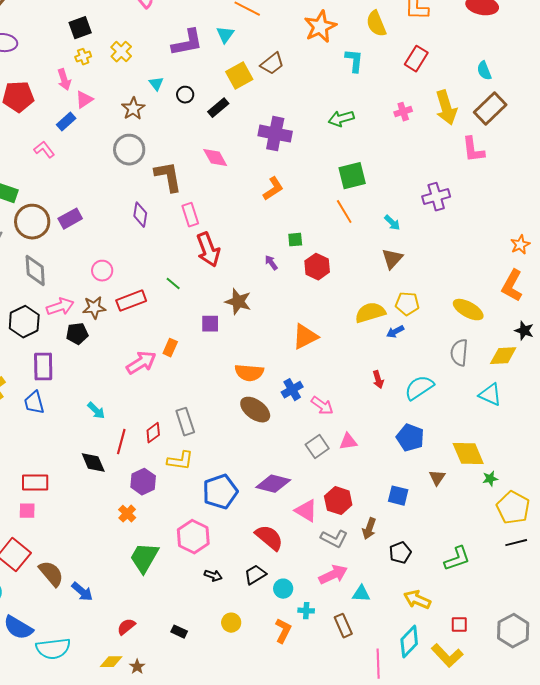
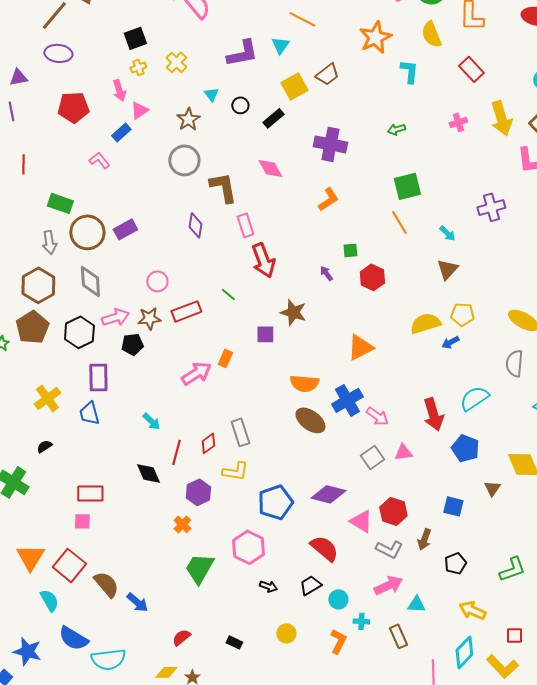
red rectangle: (416, 59) -> (471, 69), turned -75
green arrow: (341, 119) -> (396, 129), size x0.7
red arrow: (378, 380) -> (433, 414), moved, size x1.8
blue cross: (292, 390) -> (347, 400), size x1.4

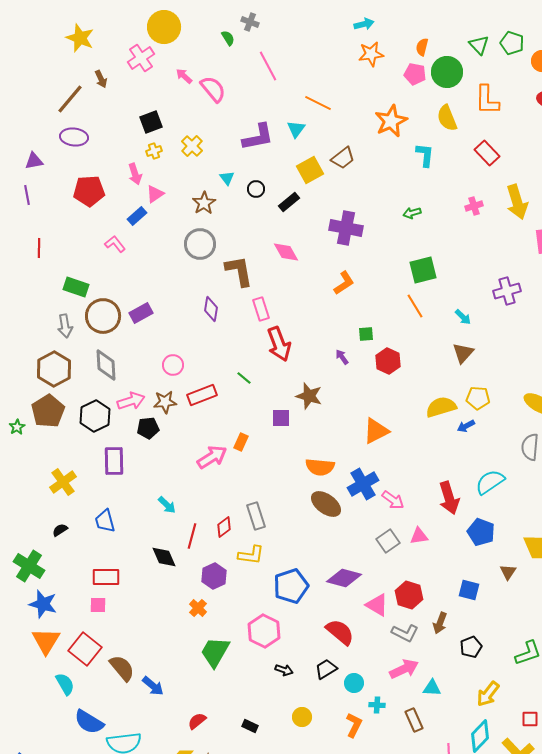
blue trapezoid: (89, 413) -> (105, 521), moved
yellow arrow: (472, 610) -> (488, 694), turned -76
blue star: (27, 651) -> (43, 604), moved

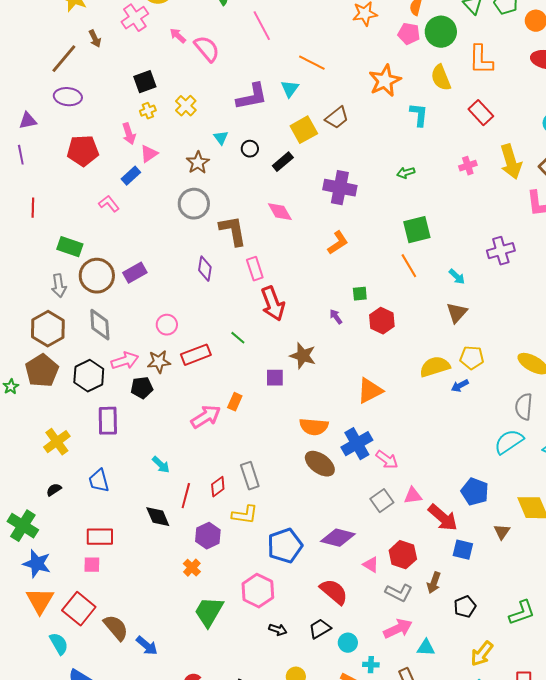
cyan semicircle: (490, 482) -> (509, 442), moved
red arrow: (449, 498) -> (443, 518), moved, turned -32
pink triangle: (377, 605) -> (371, 565), size x0.7

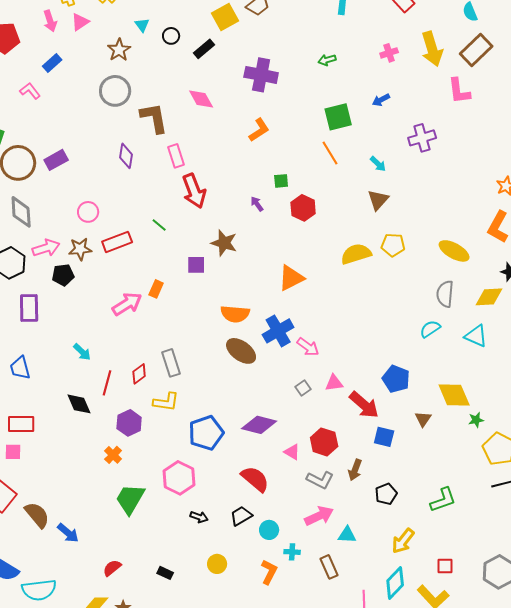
pink triangle: (149, 154) -> (80, 22), moved
blue arrow: (460, 386) -> (381, 100), moved
cyan semicircle: (509, 442) -> (430, 329), size x0.7
gray square: (382, 501) -> (303, 388), size x0.7

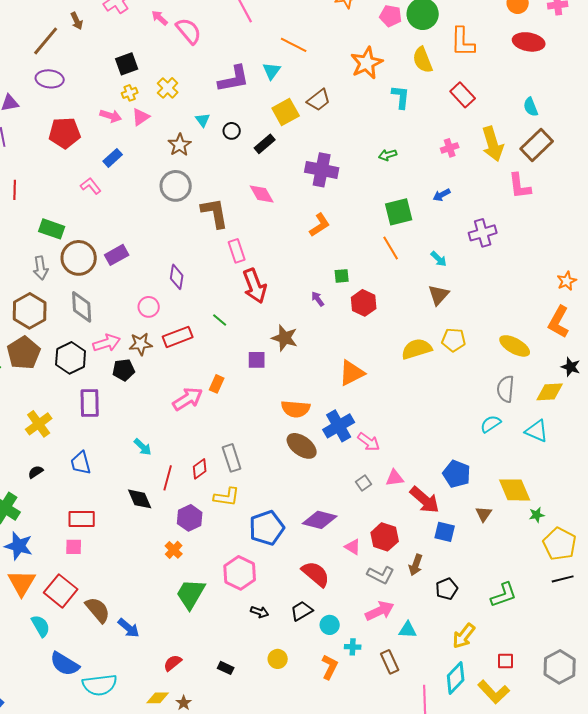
pink arrow: (50, 21) -> (111, 116), turned -55
purple diamond: (126, 156) -> (177, 277), moved

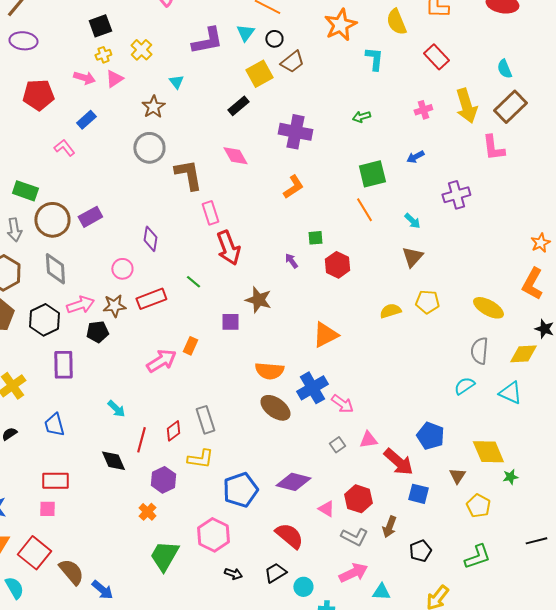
black circle: (232, 131) -> (274, 39), moved
yellow semicircle: (417, 349) -> (390, 311), size x0.7
yellow pentagon: (560, 544) -> (478, 506), moved, size x0.7

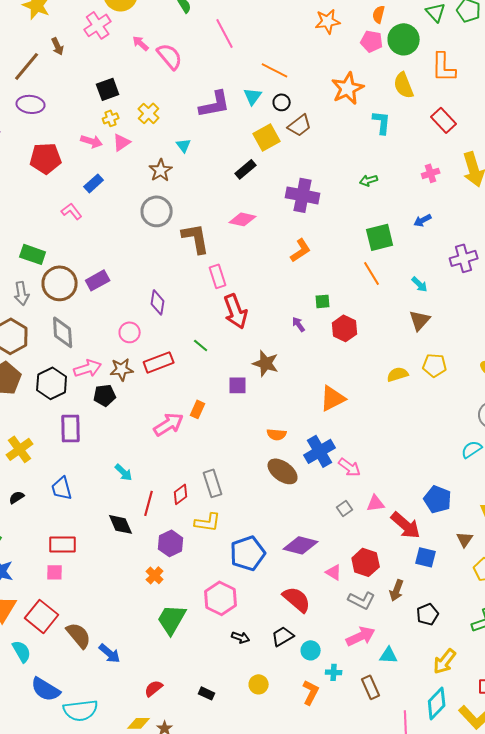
pink diamond: (235, 156) -> (243, 219), turned -48
orange semicircle: (269, 371) -> (277, 434), size x0.7

